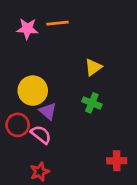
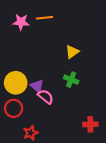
yellow circle: (33, 91) -> (16, 83), moved
red circle: (18, 125) -> (14, 108), moved
pink semicircle: (41, 135) -> (46, 97), moved

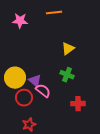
orange line: (44, 18) -> (54, 13), moved
red circle: (14, 108) -> (24, 98), moved
red cross: (90, 124) -> (78, 104), moved

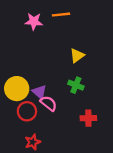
pink star: (20, 21) -> (34, 21), moved

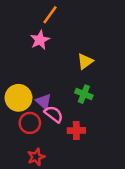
orange line: (61, 15) -> (50, 15), moved, turned -48
pink star: (34, 21) -> (40, 40), moved, turned -30
red cross: (88, 118) -> (76, 130), moved

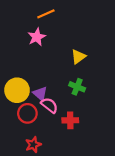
orange line: (50, 15) -> (46, 14), turned 30

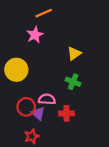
yellow circle: (17, 90) -> (16, 70), moved
purple triangle: (40, 94) -> (38, 113), moved
pink semicircle: (49, 105) -> (47, 99), turned -35

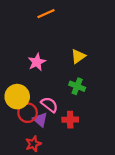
pink star: (35, 35) -> (37, 62), moved
yellow circle: (16, 70) -> (17, 97), moved
pink semicircle: (47, 99) -> (49, 105), turned 35

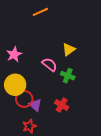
pink star: (37, 62) -> (14, 54), moved
pink semicircle: (49, 105) -> (49, 65), moved
red cross: (70, 120) -> (62, 105), turned 32

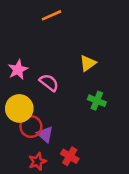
pink semicircle: (49, 65) -> (49, 83), moved
green cross: (68, 76) -> (97, 101), moved
red cross: (62, 105) -> (70, 156), moved

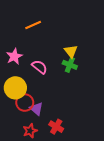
orange line: (52, 15) -> (33, 25), moved
yellow triangle: (88, 63) -> (71, 51), turned -32
green cross: (97, 101) -> (70, 65), moved

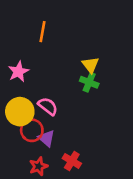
orange line: (33, 25) -> (42, 32), turned -56
pink semicircle: (39, 67) -> (48, 106), moved

